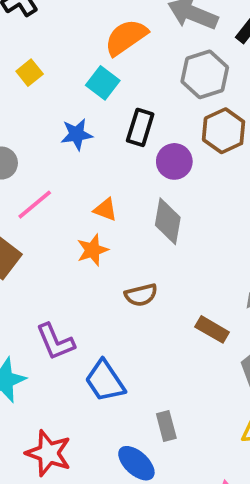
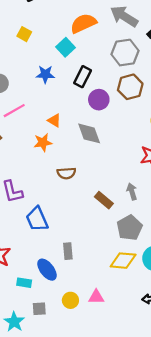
yellow square: (30, 73) -> (24, 34), turned -32
gray diamond: (168, 221) -> (89, 133), turned -40

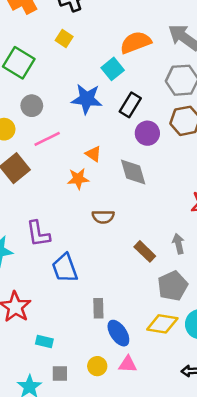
yellow square: (24, 34) -> (64, 39), moved
blue star: (45, 74) -> (87, 99), size x1.4
blue ellipse: (47, 270) -> (118, 333), moved

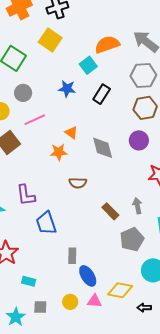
yellow square: (64, 39) -> (50, 40), size x1.6
blue star: (87, 99) -> (67, 89), size x0.7
purple circle: (147, 133) -> (139, 140), moved
yellow diamond: (162, 324) -> (120, 290), moved

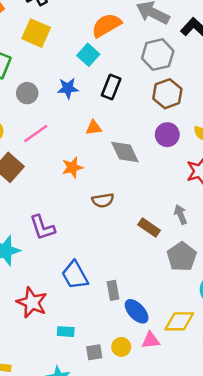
gray circle: (23, 93) -> (27, 93), moved
orange triangle: (71, 133) -> (94, 128), moved, turned -32
blue trapezoid: (46, 223) -> (75, 275), moved
gray square: (40, 307) -> (94, 352), moved

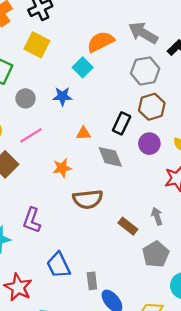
black rectangle: (111, 87) -> (122, 123), moved
brown semicircle: (103, 200) -> (88, 199), size x1.5
purple L-shape: (42, 227) -> (32, 220), turned 35

